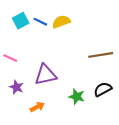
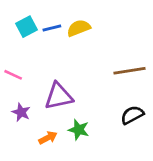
blue line: (40, 22) -> (52, 28), turned -40
green star: (77, 97) -> (79, 130), moved

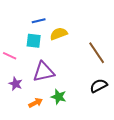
cyan square: (26, 27) -> (34, 41), moved, turned 35
yellow semicircle: (79, 28) -> (59, 34), moved
brown line: (130, 71) -> (97, 53), turned 65

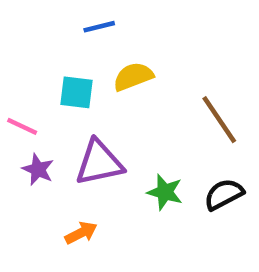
blue line: (39, 21) -> (99, 27), moved
purple star: (16, 84) -> (38, 169), moved
green star: (59, 97) -> (165, 192), moved

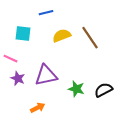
cyan square: (77, 92) -> (23, 33), moved
brown line: (219, 120) -> (90, 38), moved

